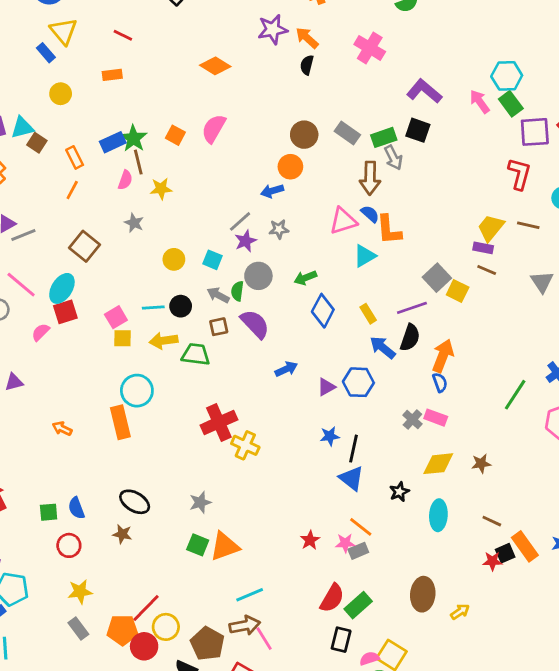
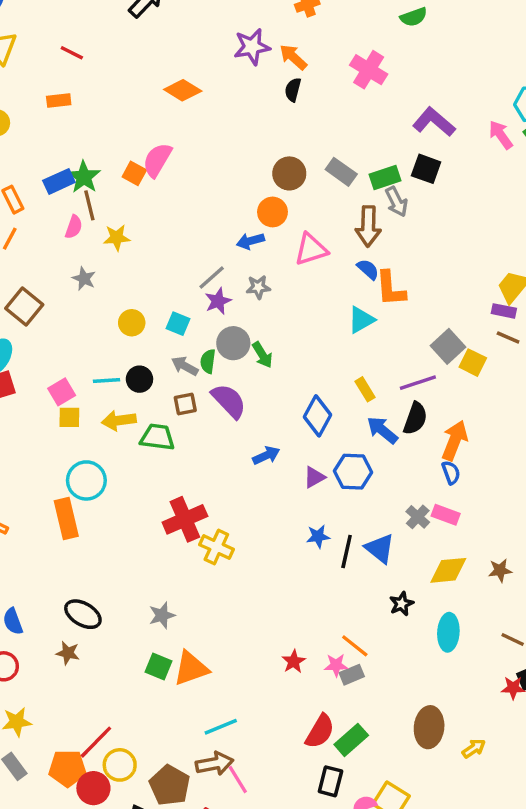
pink semicircle: (214, 129) -> (157, 160), moved
pink triangle: (343, 221) -> (311, 249), moved
green arrow: (305, 278) -> (262, 355), moved, turned -100
blue diamond: (323, 311) -> (318, 416), moved
blue triangle: (351, 478) -> (380, 548), moved

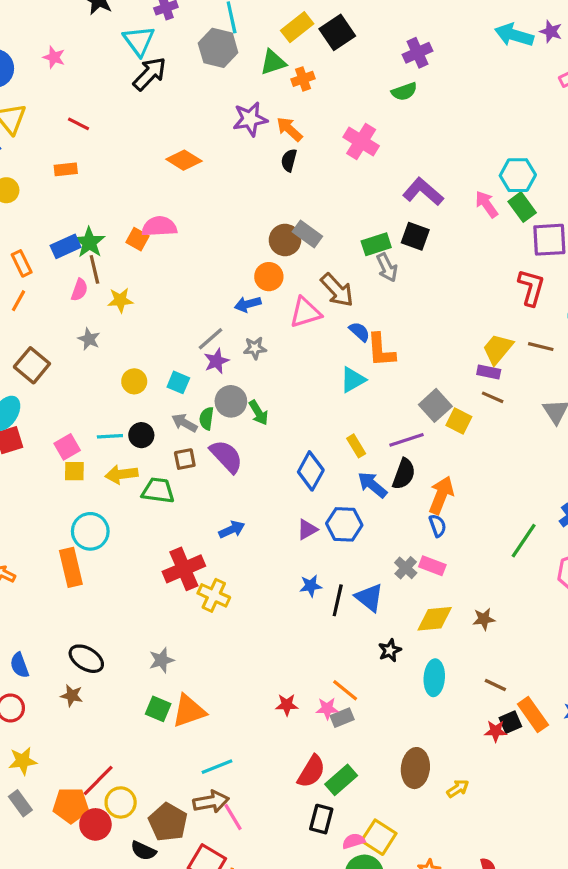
pink semicircle: (157, 160) -> (159, 226), turned 56
gray rectangle: (341, 172) -> (307, 234), moved
brown arrow: (368, 226) -> (337, 290), moved, turned -45
blue arrow: (266, 455) -> (232, 530), moved
red star: (294, 661) -> (287, 705), turned 30

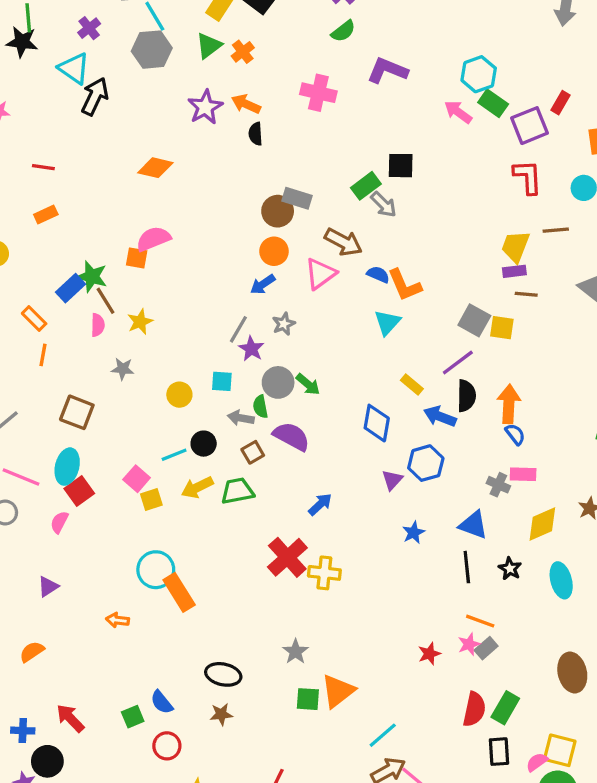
purple L-shape: (423, 192) -> (387, 70), moved
cyan circle: (90, 531) -> (156, 570), moved
black line: (338, 600) -> (467, 567), moved

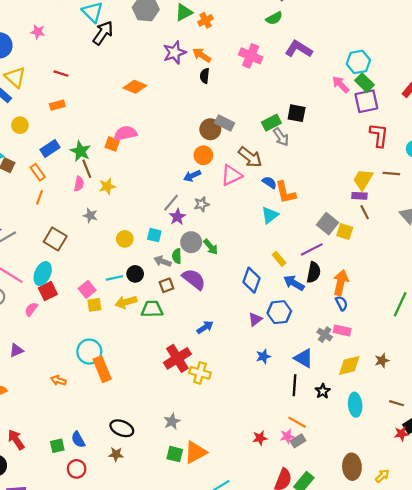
purple square: (529, 126) -> (366, 101), moved
blue rectangle: (70, 288) -> (50, 149), moved
brown line: (526, 294) -> (365, 212), turned 48

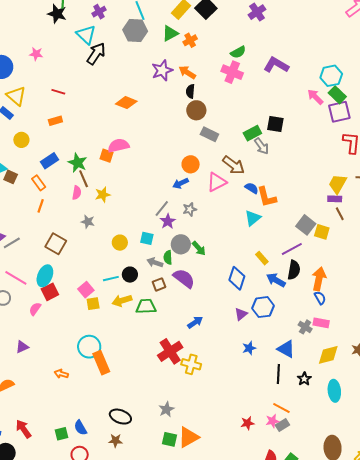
green semicircle: (274, 18) -> (238, 52), moved
brown circle: (210, 129) -> (196, 110), moved

